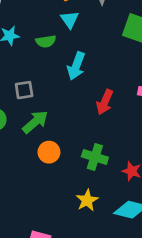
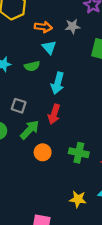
gray square: (24, 90) -> (19, 106), turned 32
red arrow: (105, 102) -> (54, 114), moved
yellow star: (87, 200) -> (78, 199), moved, turned -30

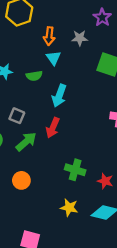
orange arrow: (43, 27) -> (49, 36), turned 84
orange circle: (43, 152) -> (21, 180), moved
yellow star: (78, 199) -> (69, 208), moved

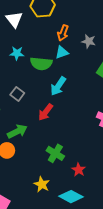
cyan triangle: (53, 58) -> (62, 52), turned 32
green semicircle: (34, 76) -> (41, 64), size x1.5
green arrow: (26, 142) -> (17, 131), moved

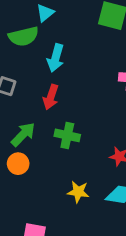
green cross: (55, 153) -> (67, 135), moved

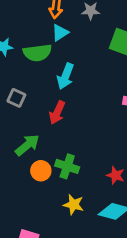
green cross: (67, 135) -> (67, 166), moved
orange circle: (18, 164) -> (41, 171), moved

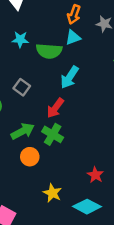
green cross: (67, 166) -> (53, 134), moved

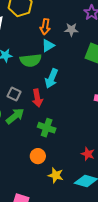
red arrow: (55, 108) -> (37, 98), moved, turned -36
green arrow: (23, 131) -> (15, 116), moved
orange circle: (30, 157) -> (38, 156), moved

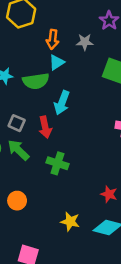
green arrow: (15, 116) -> (18, 150), turned -96
orange circle: (38, 156) -> (17, 201), moved

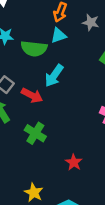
red arrow: (45, 127) -> (32, 95), turned -65
red star: (109, 194) -> (74, 162), moved

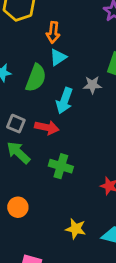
gray star: (91, 22) -> (92, 85), moved
green semicircle: (34, 49) -> (36, 78), turned -60

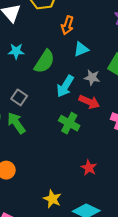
cyan triangle: (58, 57) -> (81, 49), moved
red arrow: (47, 127) -> (89, 102), moved
green cross: (61, 166) -> (69, 123), moved

